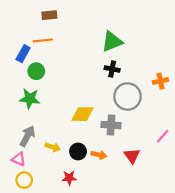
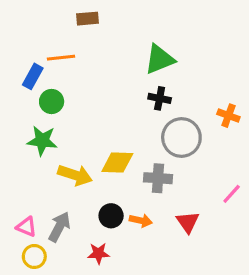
brown rectangle: (49, 15) -> (88, 19), moved
orange cross: (160, 81) -> (228, 116), turned 32
gray arrow: (27, 136) -> (59, 227), moved
yellow arrow: (53, 147) -> (75, 175), moved, size x1.5

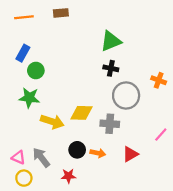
orange line: (61, 58) -> (24, 17), moved
red triangle: (188, 222) -> (130, 154), turned 35
gray arrow: (59, 227) -> (41, 157), turned -66

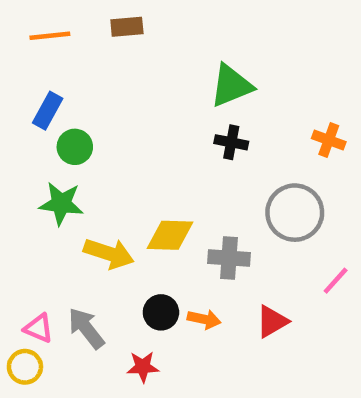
orange cross: (159, 80) -> (329, 140), moved
gray circle: (126, 96) -> (295, 213), moved
yellow circle: (24, 178) -> (25, 367), moved

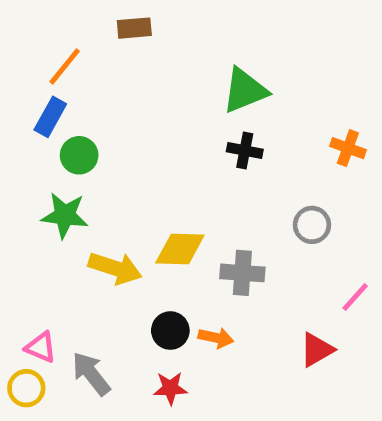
orange line: (50, 36) -> (65, 66), moved, turned -45
gray circle: (295, 213) -> (312, 225), size x0.6
red triangle: (272, 321) -> (317, 350), moved
gray arrow: (86, 328) -> (91, 374), moved
red star: (143, 367) -> (170, 388), moved

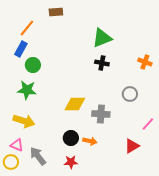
yellow arrow: (115, 268) -> (24, 121), moved

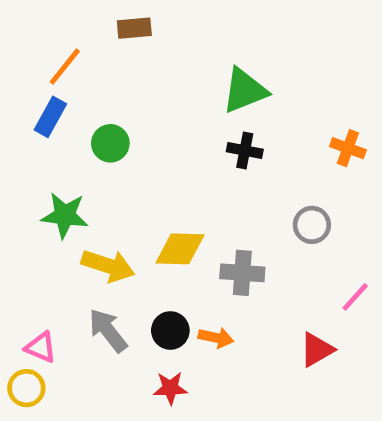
green circle: (33, 65) -> (110, 143), moved
yellow arrow: (24, 121) -> (108, 266), moved
gray arrow: (38, 156) -> (108, 330), moved

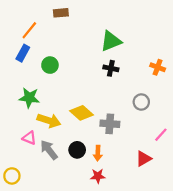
yellow diamond: (180, 249) -> (81, 113), turned 40
orange arrow: (216, 338) -> (98, 153), turned 80
pink triangle: (41, 347) -> (29, 138), moved
red star: (170, 388) -> (98, 176), moved

